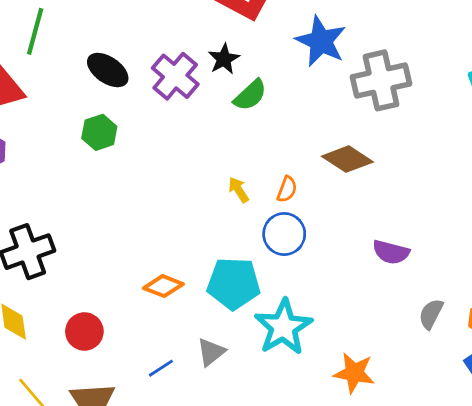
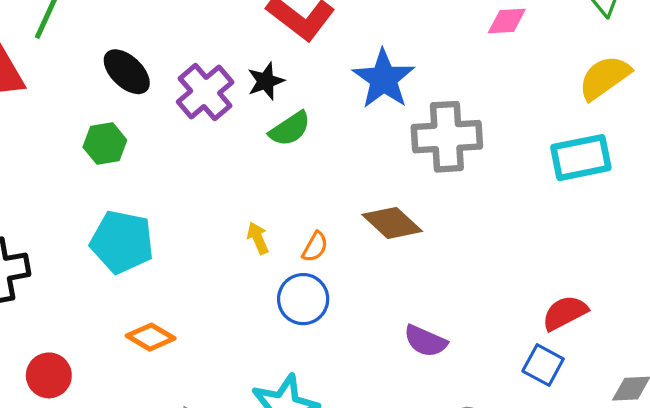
cyan pentagon: (234, 283) -> (122, 242), moved

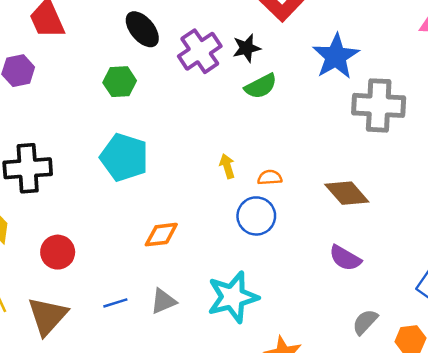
brown diamond: (392, 223) -> (347, 193), moved
orange semicircle: (315, 247) -> (270, 177), turned -130
orange diamond: (151, 337) -> (161, 235), moved, turned -44

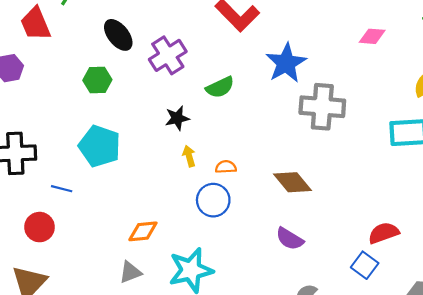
black star: (247, 48) -> (177, 118), moved
orange diamond: (161, 235) -> (143, 231), moved
blue line: (115, 303) -> (62, 189), moved, turned 30

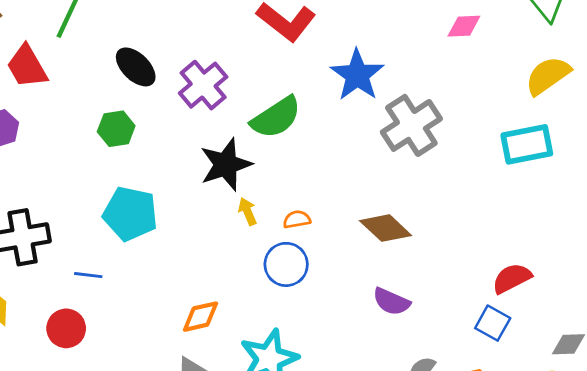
green semicircle: (220, 87) -> (276, 117), size x1.4
gray cross: (322, 107) -> (411, 125), turned -30
black star: (177, 118) -> (226, 165), size x1.6

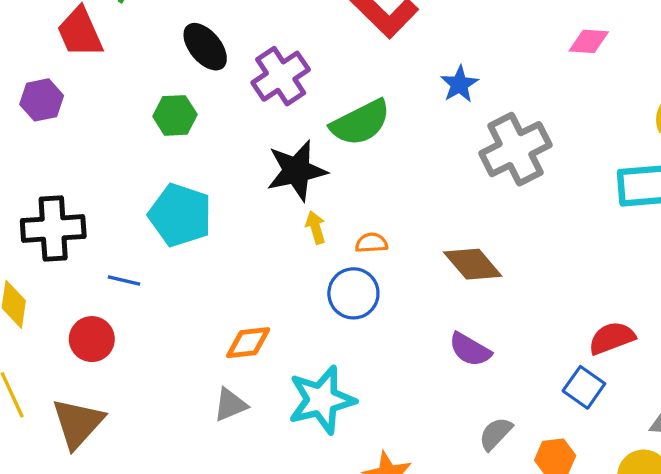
blue star: (357, 75) -> (459, 84), size x0.6

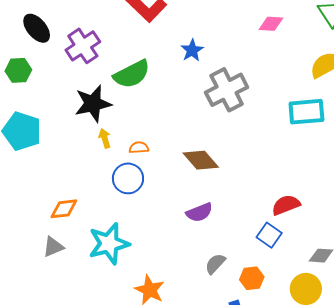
purple semicircle: (470, 350) -> (199, 212), turned -52

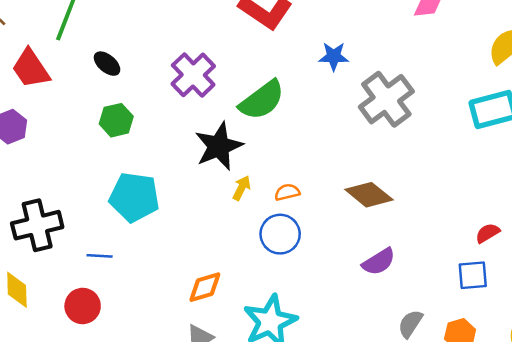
black ellipse: (37, 28) -> (107, 64), moved, size x0.7
blue star: (192, 50) -> (334, 56), turned -30
yellow arrow: (105, 138) -> (242, 188), turned 54
red semicircle: (286, 205) -> (488, 233), size x0.7
blue square: (269, 235) -> (473, 275), turned -30

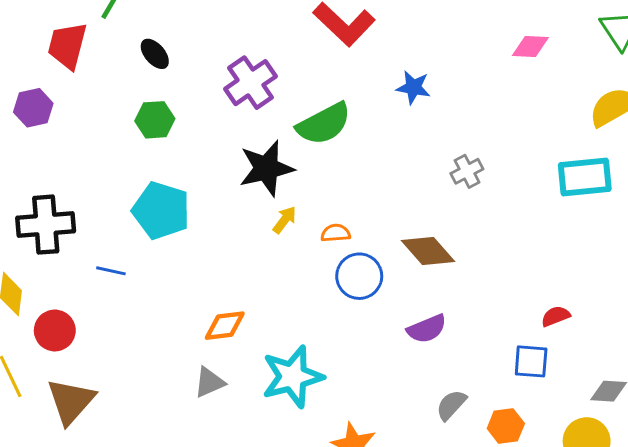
red trapezoid: (31, 69) -> (67, 46), turned 39
gray cross: (386, 99) -> (467, 171), moved, size x0.5
blue circle: (280, 234) -> (359, 276), moved
red circle: (83, 306) -> (55, 330), moved

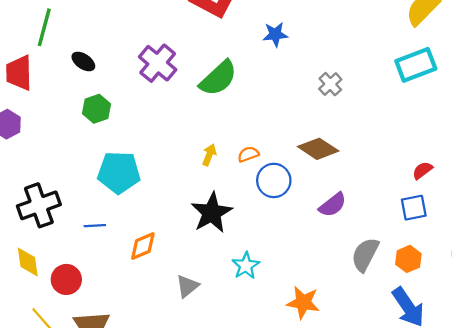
black star: (266, 168) -> (212, 213), moved
orange diamond: (225, 326) -> (143, 246), moved
cyan star: (292, 377) -> (246, 266), size x0.6
gray semicircle: (451, 405) -> (365, 255), size x1.4

